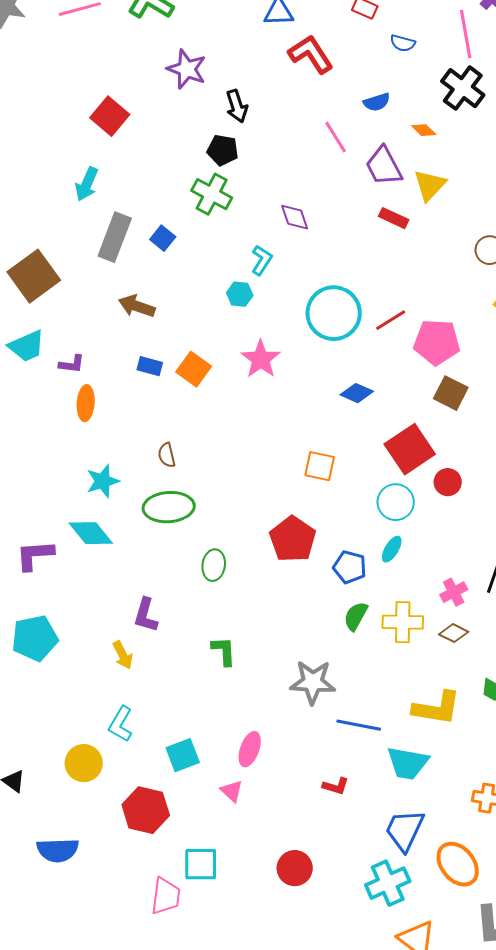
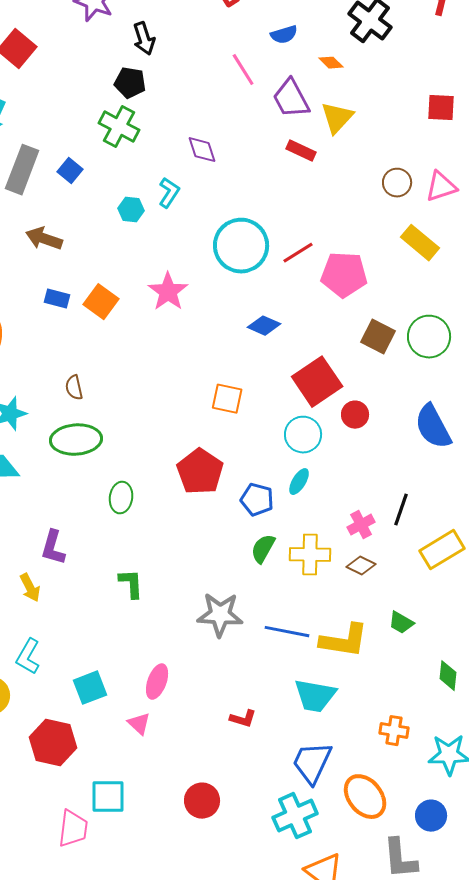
cyan hexagon: (240, 294) -> (131, 210), moved
brown square: (451, 393) -> (378, 337), moved
blue line: (359, 725) -> (287, 632), moved

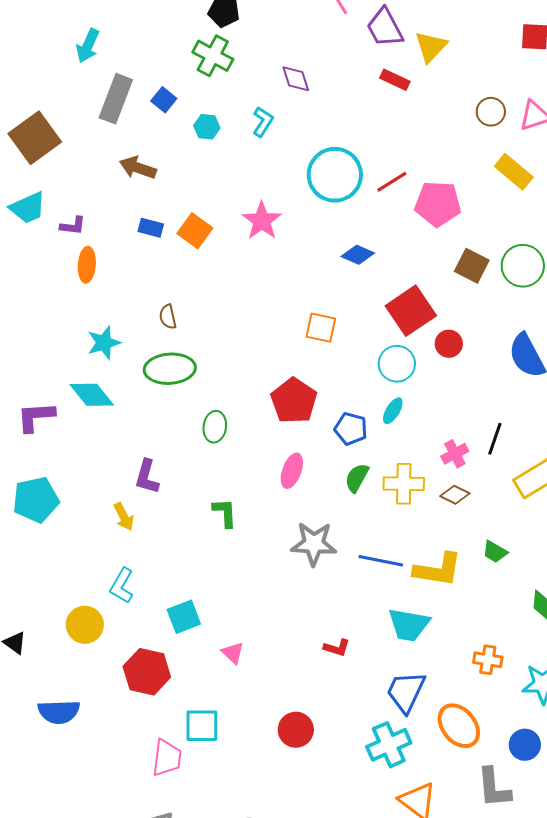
cyan hexagon: (131, 210) -> (207, 127), moved
pink ellipse: (157, 682) -> (292, 471), moved

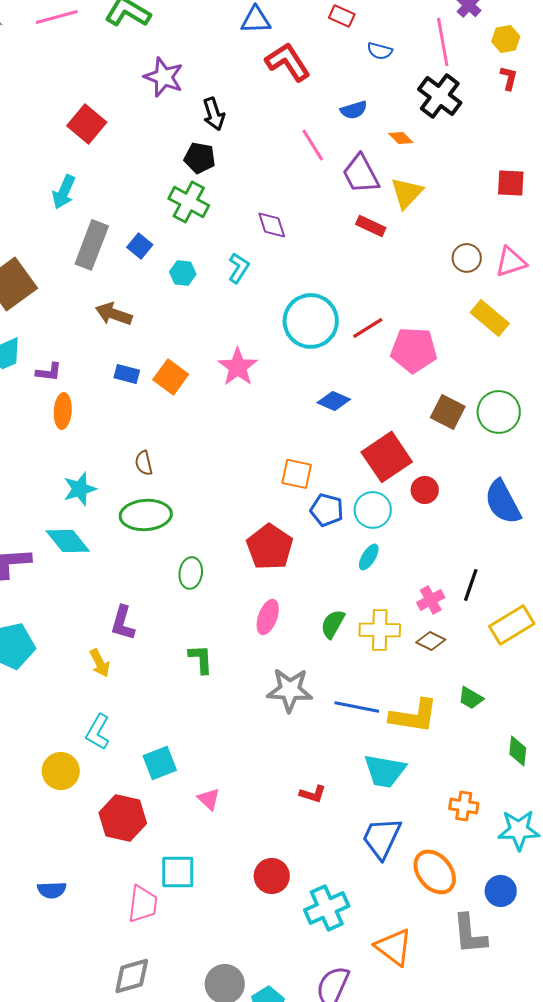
blue pentagon: (351, 429) -> (327, 510), moved
blue semicircle: (59, 712) -> (52, 890), moved, size x0.7
cyan cross: (389, 745) -> (327, 908), moved

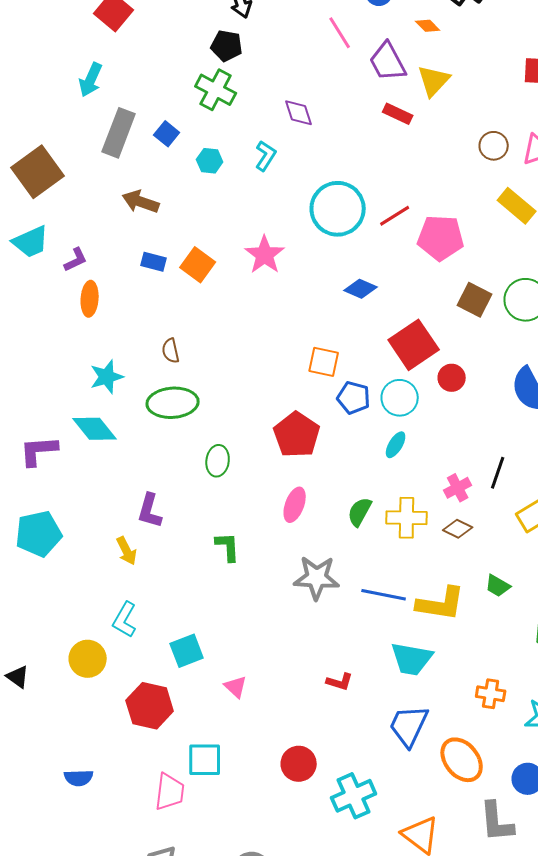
purple L-shape: (49, 372) -> (76, 260), turned -32

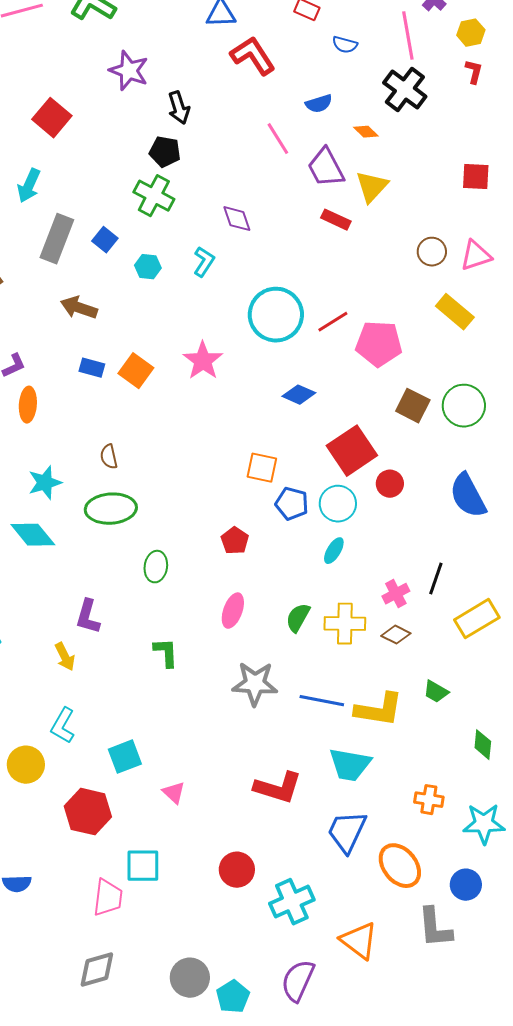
red pentagon: (297, 435) -> (235, 541), size x0.6
red L-shape: (340, 682) -> (278, 788), size x1.8

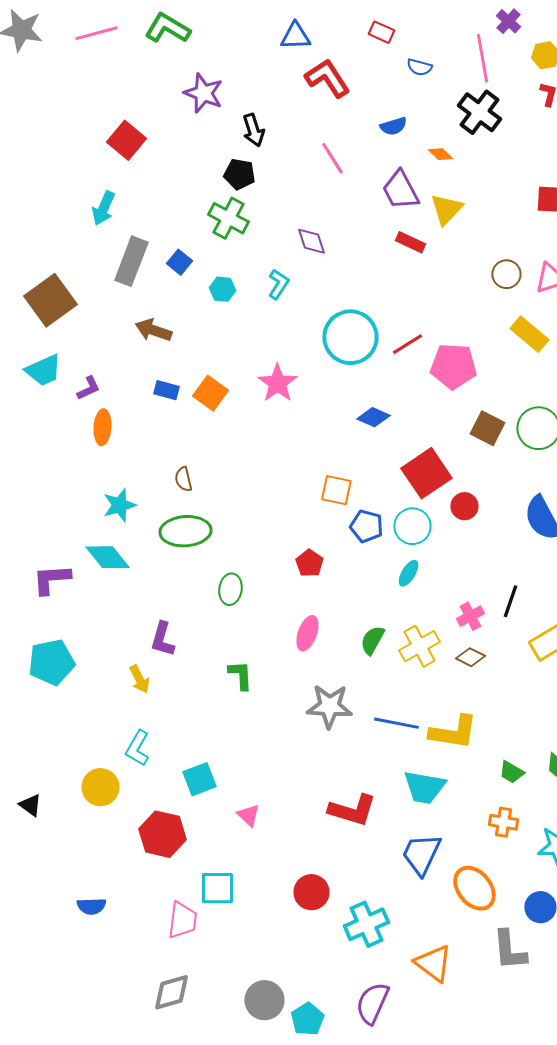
pink line: (278, 139) -> (332, 158), moved
yellow cross: (345, 624) -> (419, 646), turned -30
green trapezoid: (436, 692) -> (511, 772), moved

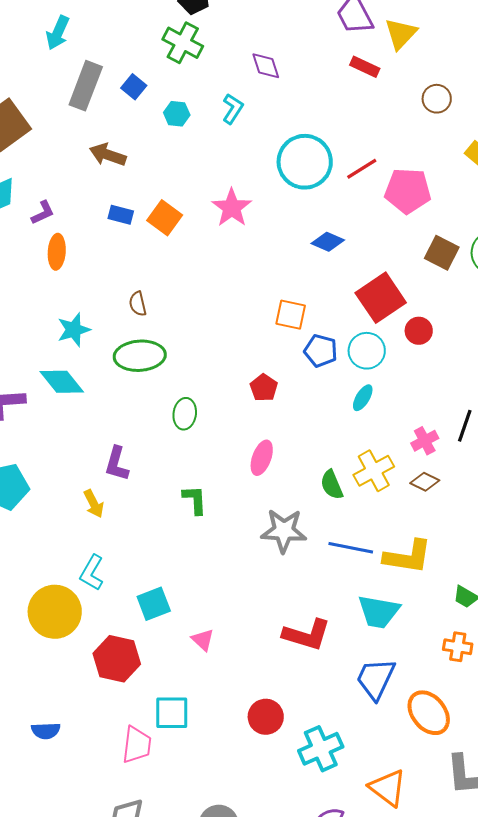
brown circle: (506, 274) -> (437, 99), moved
green semicircle: (372, 640) -> (332, 485), moved, turned -52
yellow circle: (100, 787) -> (55, 612), size x1.4

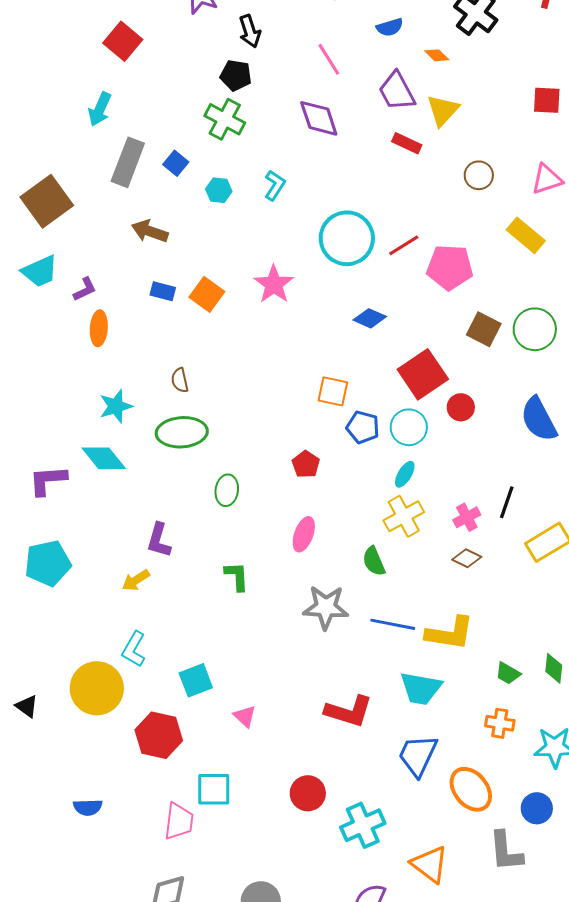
purple diamond: (266, 66) -> (319, 118), moved, size x1.4
yellow cross: (374, 471) -> (404, 516), moved
yellow arrow: (94, 504) -> (136, 580), turned 84

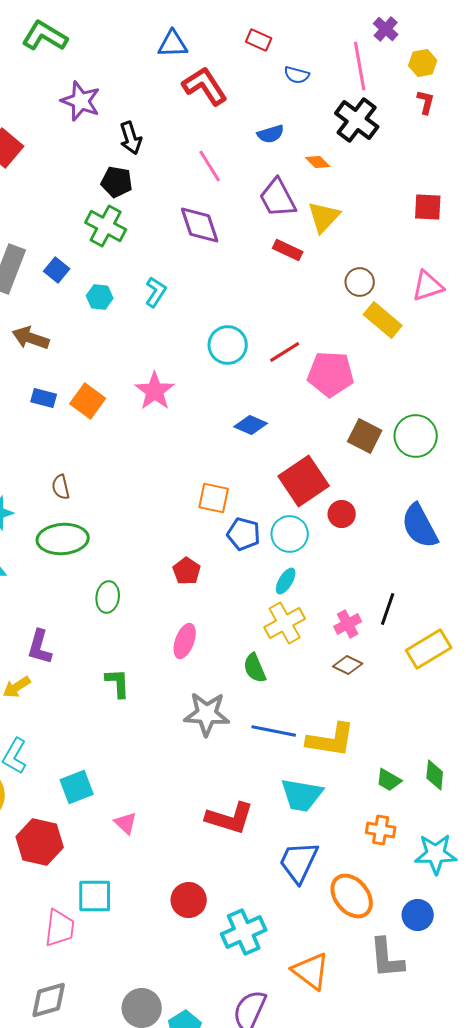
yellow rectangle: (526, 235) -> (383, 320), moved
cyan circle: (347, 238) -> (228, 345), size x0.7

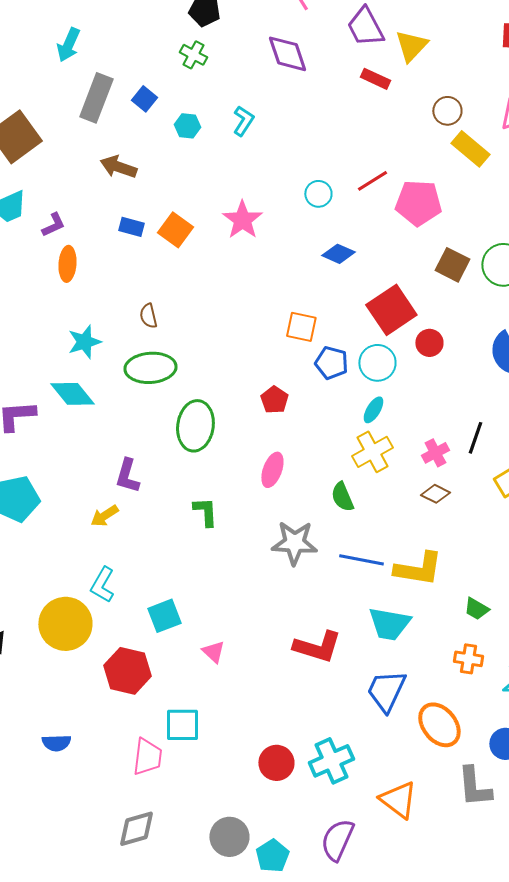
green cross: (106, 226) -> (193, 55), size x0.7
cyan circle: (228, 345) -> (318, 194), moved, size x0.7
green ellipse: (108, 597) -> (195, 426), size x1.6
red circle: (189, 900) -> (276, 763), moved

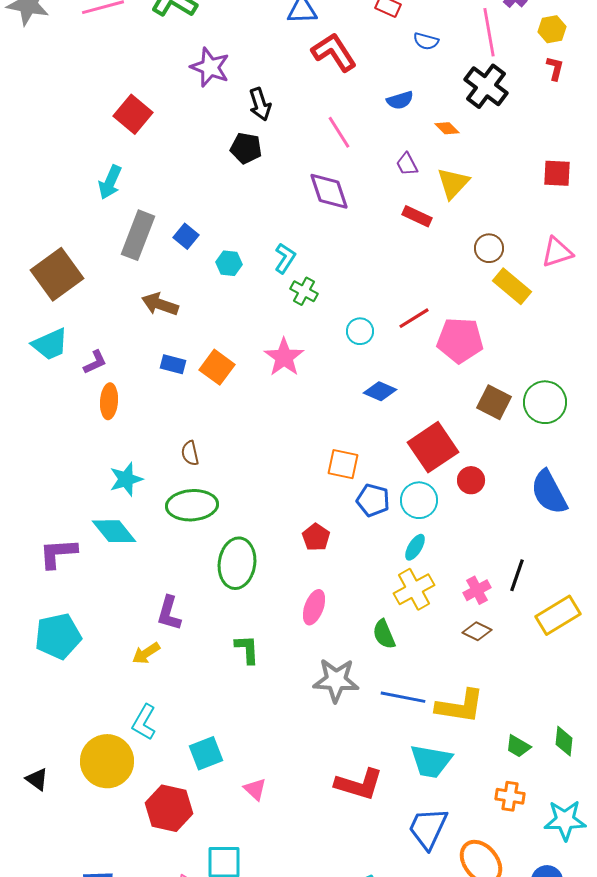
purple trapezoid: (365, 27) -> (407, 164), size x0.6
green cross: (193, 55) -> (304, 291), moved

